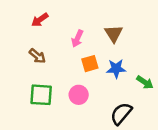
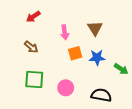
pink arrow: (77, 39) -> (65, 32), turned -32
pink circle: (79, 95) -> (66, 88), moved
black semicircle: (121, 114) -> (101, 95), turned 60

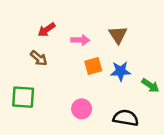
red arrow: (33, 17) -> (47, 30), moved
pink arrow: (65, 32) -> (80, 40), turned -80
green square: (34, 79) -> (23, 97), moved

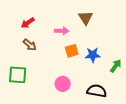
red arrow: (47, 30) -> (28, 23), moved
brown triangle: (118, 35) -> (86, 18), moved
green arrow: (150, 85) -> (116, 66), turned -88

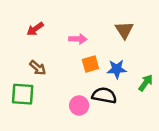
brown triangle: (86, 18) -> (124, 30), moved
brown arrow: (30, 45) -> (38, 68), moved
black semicircle: (97, 91) -> (104, 95), moved

